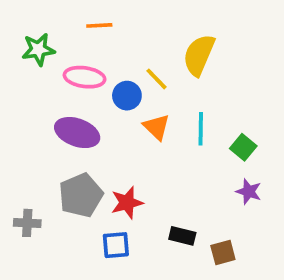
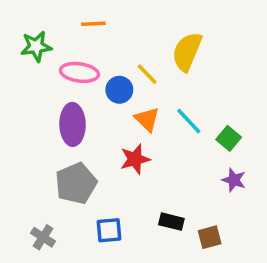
cyan line: (201, 129) -> (189, 121), turned -44
purple ellipse: (77, 133) -> (73, 124), turned 69
red star: (127, 203) -> (135, 159), moved
gray cross: (27, 223) -> (43, 237), moved, turned 30

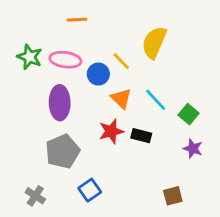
green star: (36, 46) -> (30, 57), moved, turned 30
black rectangle: (171, 222) -> (141, 136), moved
blue square: (109, 230) -> (90, 190), turned -30

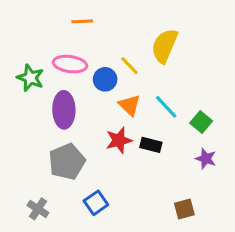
green star: (30, 57) -> (30, 78), moved

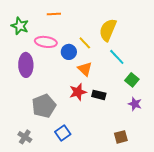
green star: (30, 78) -> (20, 26), moved
cyan line: (166, 107) -> (117, 57), moved
purple ellipse: (64, 110) -> (26, 65), moved

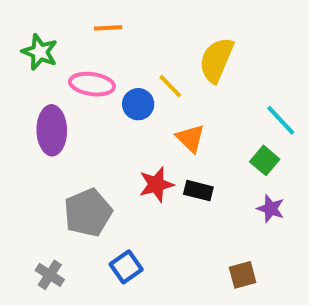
cyan line: (117, 57) -> (281, 120), moved
orange triangle: (85, 69) -> (190, 138), moved

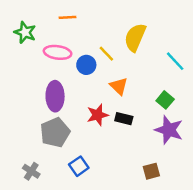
cyan line: (281, 120) -> (175, 61), moved
purple ellipse: (52, 130) -> (55, 96), moved
purple star: (271, 209) -> (169, 130), size x1.6

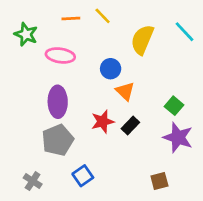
yellow line: (106, 54) -> (103, 16), moved
cyan line: (175, 61) -> (185, 32), moved
blue circle: (86, 65) -> (111, 69), moved
black rectangle: (124, 119) -> (130, 126), turned -60

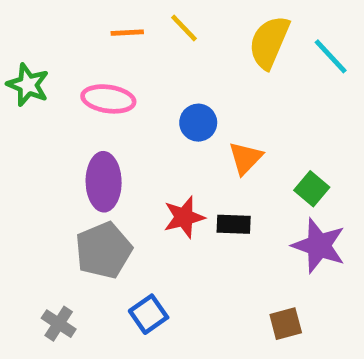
green star: (26, 34) -> (28, 85), moved
yellow semicircle: (142, 40) -> (269, 42), moved
orange triangle: (125, 91) -> (246, 158), moved, turned 30
black rectangle: (130, 126) -> (234, 224), turned 48

